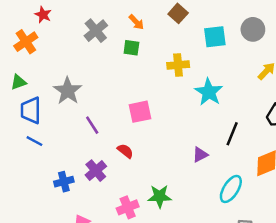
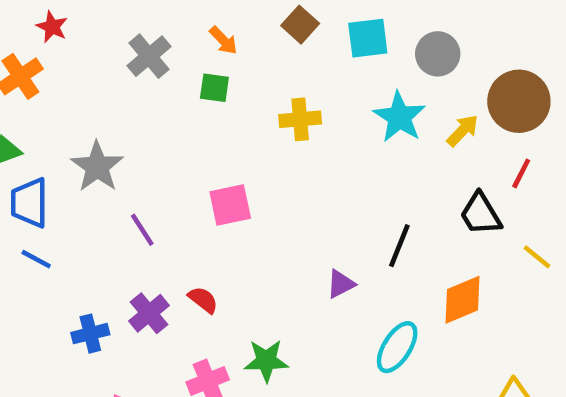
cyan square: (215, 37) -> (368, 38), moved
cyan star: (209, 92) -> (399, 117), moved
red semicircle: (125, 151) -> (203, 300), moved

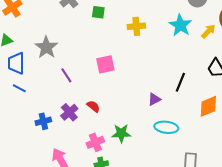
cyan ellipse: (397, 347) -> (166, 127), moved, turned 65

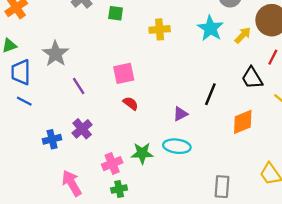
red semicircle: (93, 106) -> (131, 103), moved
cyan ellipse: (166, 127) -> (177, 146), moved

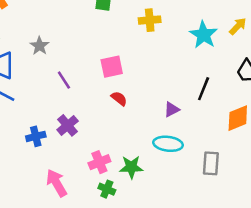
cyan star: (210, 28) -> (204, 35), moved
gray star: (55, 54) -> (39, 46), size x0.7
green star: (142, 153) -> (131, 167), moved
gray rectangle: (222, 187) -> (211, 163), moved
green cross: (119, 189) -> (107, 189), turned 35

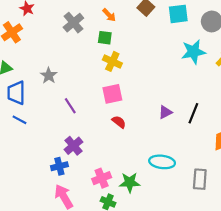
yellow cross: (150, 20) -> (112, 61), moved, turned 30
cyan star: (204, 35) -> (193, 52), moved, turned 30
purple triangle: (172, 109) -> (165, 112), moved
blue cross: (36, 136) -> (59, 166), moved

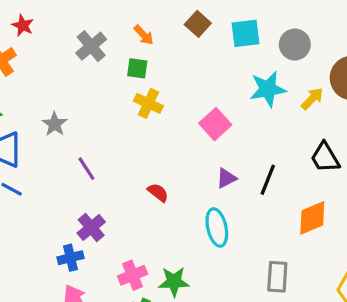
pink square: (112, 94) -> (215, 124), moved, turned -30
cyan ellipse: (162, 162) -> (217, 227), moved, turned 70

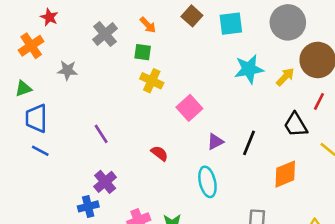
gray circle: (295, 45) -> (288, 22), moved, size x1.4
gray star: (55, 124) -> (67, 70), moved, turned -30
pink square: (215, 124) -> (189, 108), moved

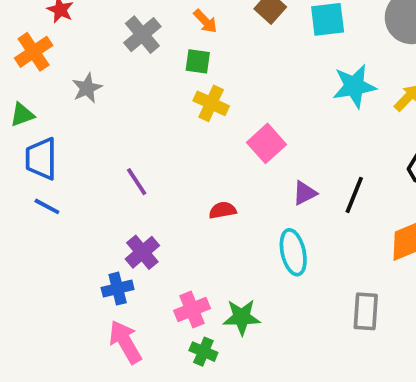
gray star: (67, 70) -> (87, 88), turned -30
red semicircle: (159, 153) -> (223, 210), turned -48

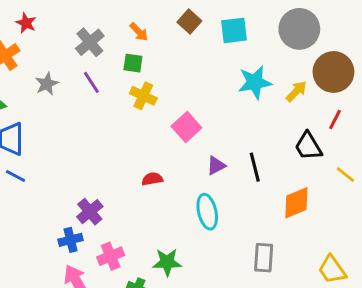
purple line: (137, 182) -> (91, 82), moved
black line: (354, 195) -> (255, 167), turned -36
pink cross: (192, 310) -> (111, 256), moved

